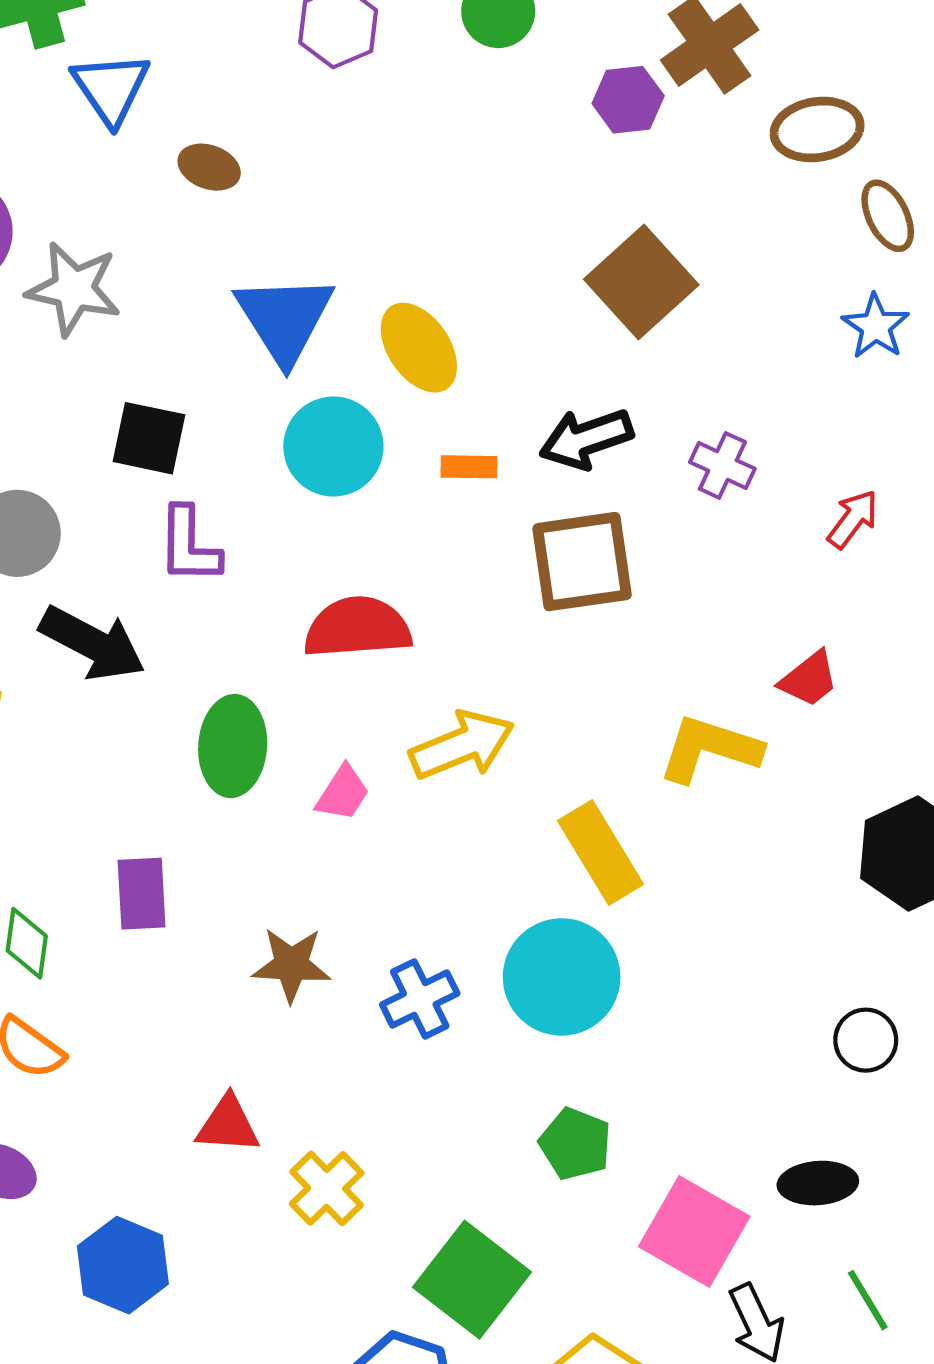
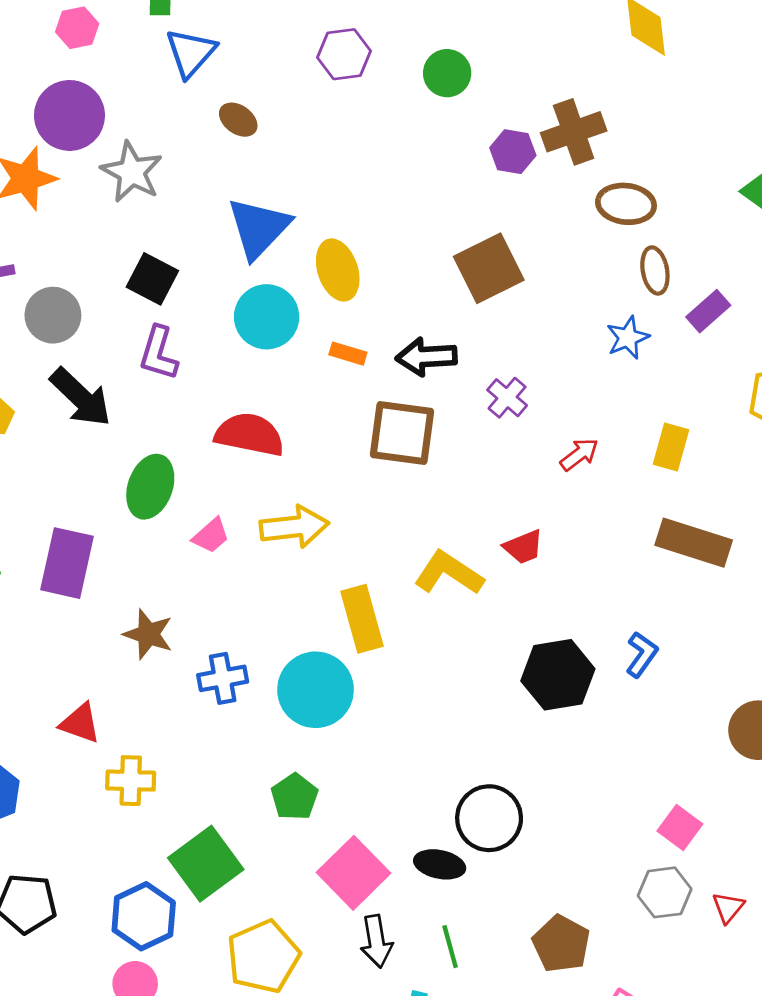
purple rectangle: (142, 894) -> (67, 563), size x1.4
black circle: (866, 1040) -> (489, 818), moved, size x1.6
yellow cross: (327, 1188) -> (131, 781), turned 30

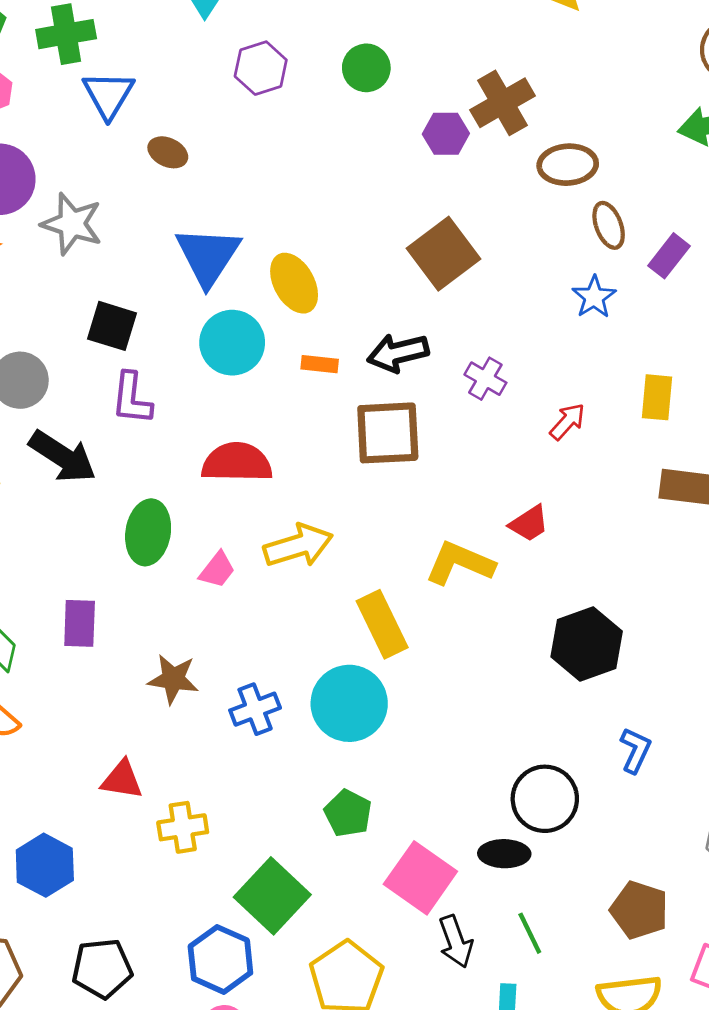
purple rectangle: (67, 563) -> (80, 623), size x0.7
blue L-shape: (642, 654) -> (635, 750), moved

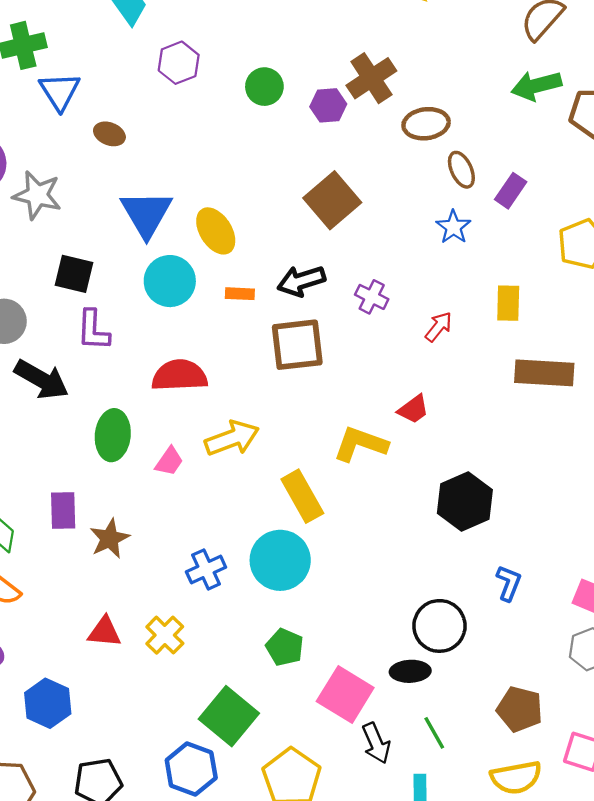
green circle: (366, 68) -> (264, 87), moved
brown star: (173, 679) -> (110, 539), moved, turned -30
yellow cross: (183, 827) -> (165, 635), moved, turned -33

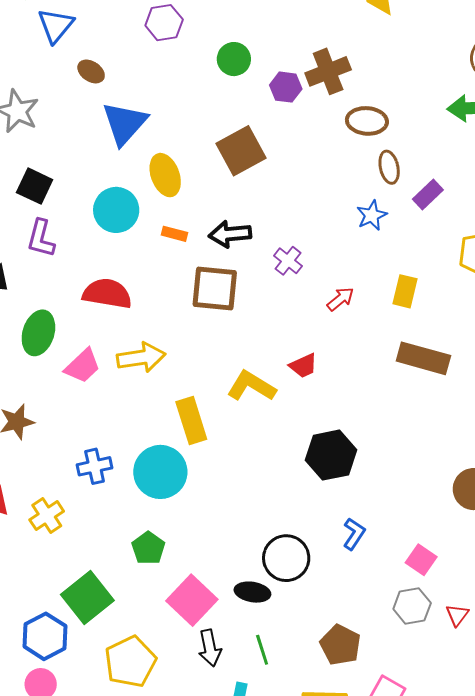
brown square: (332, 200) -> (241, 151), moved
blue triangle: (146, 214) -> (125, 123), moved
pink trapezoid: (169, 461) -> (83, 366), size x1.4

